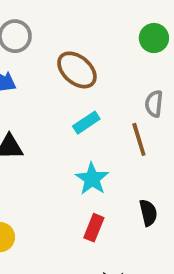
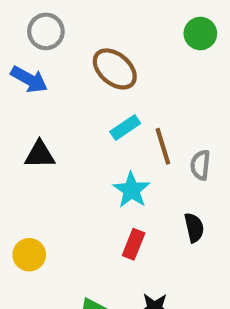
gray semicircle: (154, 104) -> (200, 165), moved
brown line: (139, 139) -> (163, 146), moved

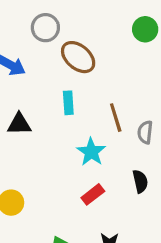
gray circle: (46, 31) -> (45, 28), moved
cyan rectangle: (125, 127) -> (68, 103), moved, turned -60
red rectangle: (134, 244) -> (93, 194), turned 30

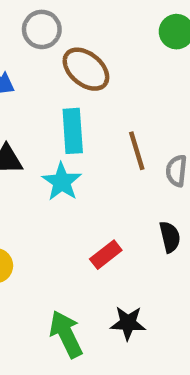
cyan rectangle: (68, 103) -> (73, 131), size x1.4
cyan star: (91, 152) -> (62, 182), moved

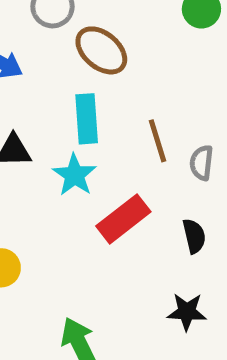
red rectangle: (106, 255) -> (123, 219), moved, size x1.5
black star: (128, 323) -> (187, 312), moved

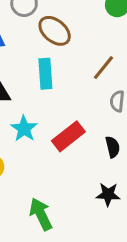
brown line: (158, 141) -> (103, 68), moved, turned 56
cyan star: (74, 175) -> (24, 129), moved

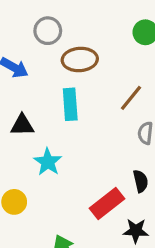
brown ellipse: (55, 31) -> (80, 59), turned -44
red rectangle: (68, 136) -> (107, 204), moved

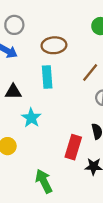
gray circle: (48, 31) -> (14, 25), moved
red rectangle: (107, 204) -> (73, 147), turned -35

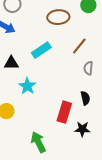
brown ellipse: (54, 45) -> (58, 17), moved
cyan rectangle: (47, 77) -> (41, 50), turned 60

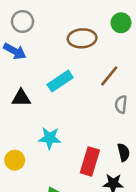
cyan star: (27, 86) -> (50, 138), moved, turned -30
black semicircle: (85, 98) -> (124, 152), moved

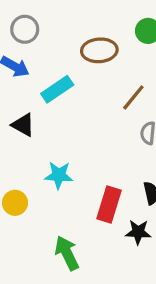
cyan rectangle: (60, 81) -> (57, 89), moved
black triangle: (21, 98) -> (23, 125), turned 30

